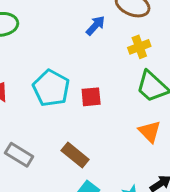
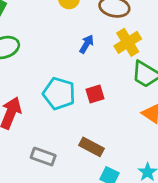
blue arrow: (95, 26) -> (87, 44), moved
yellow cross: (139, 47) -> (128, 42), size x1.4

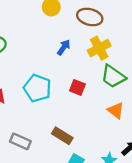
red square: (95, 94) -> (77, 87), moved, turned 35

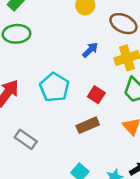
brown rectangle: (62, 136) -> (88, 125), moved, turned -66

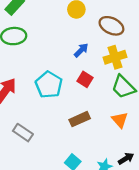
red square: (96, 95) -> (85, 79), moved

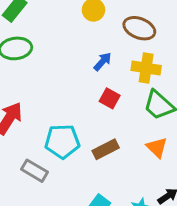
yellow cross: (115, 57) -> (146, 68), turned 30
cyan pentagon: (49, 85) -> (62, 141), moved, turned -30

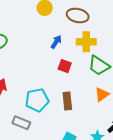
orange triangle: (157, 147) -> (102, 94), turned 49
brown rectangle: (106, 149) -> (67, 101), turned -60

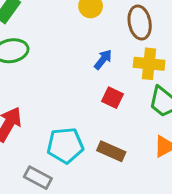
brown ellipse: (78, 15) -> (140, 23), turned 60
brown rectangle: (67, 101) -> (111, 151), turned -66

